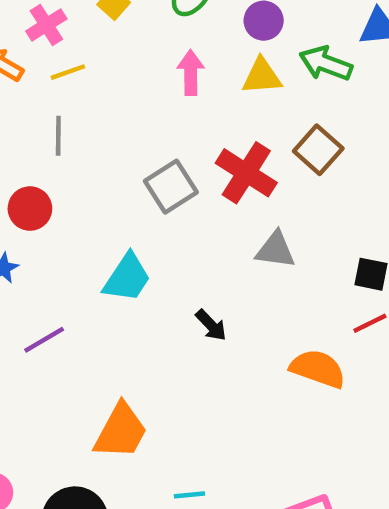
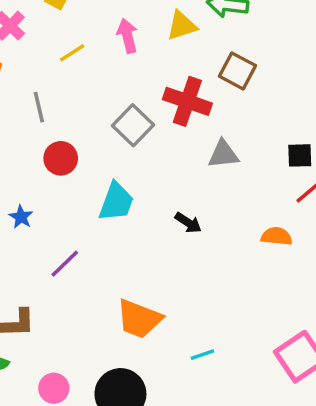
yellow line: (68, 72) -> (72, 53), moved
red circle: (30, 209) -> (61, 158), moved
orange semicircle: (318, 369) -> (277, 236), size x0.7
orange trapezoid: (121, 431) -> (139, 319), turned 96

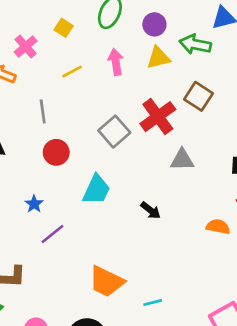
red cross: (187, 101) -> (158, 117), turned 30
blue star: (21, 217) -> (34, 204), moved
cyan line: (202, 355) -> (153, 303), moved

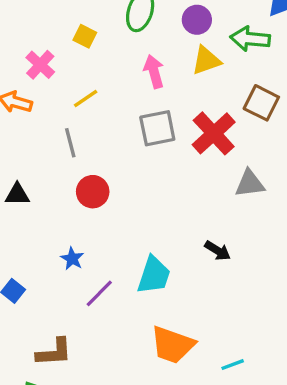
yellow line: (72, 72) -> (86, 98), moved
gray square: (114, 132) -> (157, 128), moved, turned 36
cyan trapezoid: (96, 190) -> (154, 275), moved

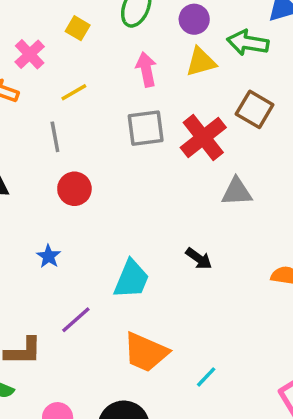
purple line: (99, 293) -> (76, 320), moved
cyan line: (233, 365) -> (206, 377), turned -30

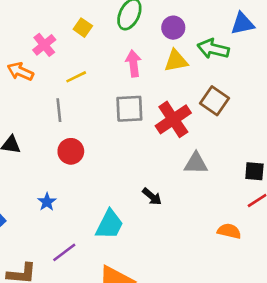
black arrow: (199, 259) -> (152, 197), moved

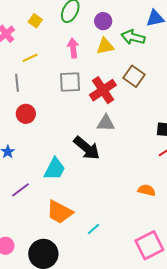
gray triangle: (196, 163) -> (106, 123), moved
black arrow: (152, 197) -> (87, 148), size x1.8
orange semicircle: (229, 231) -> (147, 190), moved

